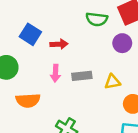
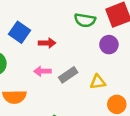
pink arrow: (55, 73) -> (42, 71), turned 84
gray rectangle: (82, 76) -> (68, 75), turned -30

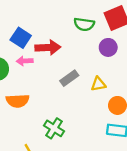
red arrow: (47, 43) -> (48, 48), size x1.5
pink arrow: (42, 71) -> (25, 61), moved

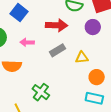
red arrow: (48, 48) -> (57, 25), moved
pink arrow: (25, 61) -> (27, 42), moved

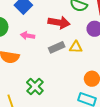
yellow triangle: (82, 58) -> (76, 47), moved

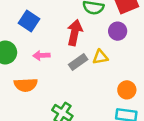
red arrow: (59, 22) -> (75, 32), turned -75

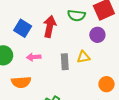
red arrow: (75, 32) -> (50, 26), moved
gray rectangle: (78, 62) -> (65, 62), turned -56

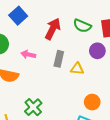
blue square: (23, 28) -> (18, 16), moved
gray rectangle: (65, 62) -> (59, 59), moved

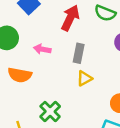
yellow triangle: (77, 69) -> (84, 78), moved, turned -32

